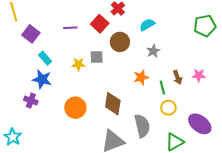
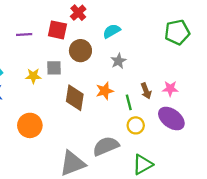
red square: (100, 24) -> (57, 30), turned -30
brown diamond: (113, 104) -> (75, 98), moved
purple ellipse: (200, 124) -> (171, 119), moved
gray semicircle: (142, 126) -> (106, 146), turned -100

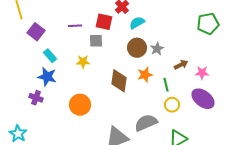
cyan semicircle: (112, 31) -> (137, 23), moved
brown circle: (80, 51) -> (137, 48), moved
gray square: (54, 68) -> (96, 41), moved
brown arrow: (146, 91) -> (181, 65), moved, turned -96

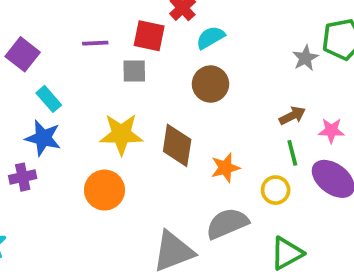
gray star: (157, 49) -> (305, 58), moved
yellow star: (83, 62) -> (121, 134), moved, size x1.6
orange star: (145, 75) -> (225, 168), moved
green line: (166, 85) -> (292, 153), moved
purple cross: (36, 98) -> (23, 177), turned -32

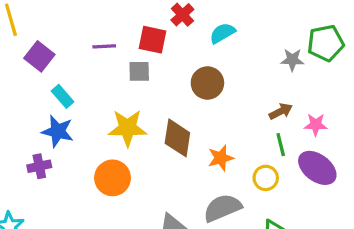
cyan semicircle: (210, 38) -> (222, 33), moved
gray star: (305, 58) -> (292, 60), turned 30

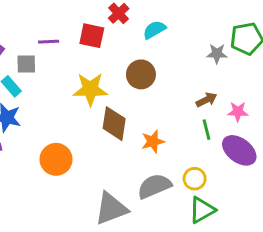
gray square: (139, 71) -> (26, 64), moved
yellow star: (128, 128) -> (90, 89), moved
yellow circle: (266, 178) -> (195, 179), moved

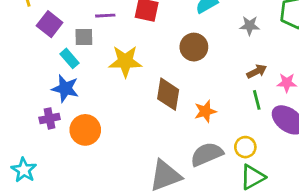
gray star: (217, 54) -> (250, 26), moved
yellow star: (90, 89) -> (125, 61), moved
orange circle: (56, 159) -> (85, 130), moved

